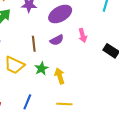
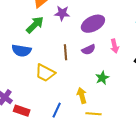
green star: (41, 68) -> (102, 78), moved
yellow arrow: (60, 76) -> (82, 96), moved

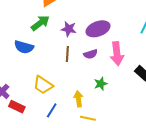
purple star: (62, 13) -> (69, 29), moved
pink arrow: (115, 46) -> (117, 54), size x1.6
yellow trapezoid: (45, 73) -> (43, 85), moved

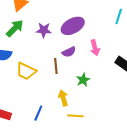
brown line: (67, 54) -> (56, 66), moved
pink arrow: (117, 54) -> (95, 48), size x0.7
yellow trapezoid: (43, 85) -> (26, 71), moved

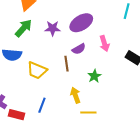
blue line: (38, 113) -> (42, 105), moved

